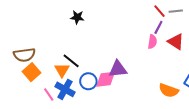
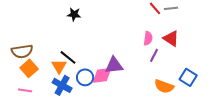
purple line: (158, 27) -> (154, 55), moved
pink line: (49, 94) -> (25, 90), moved, turned -48

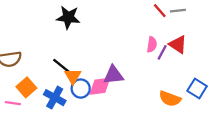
black star: (74, 14) -> (68, 17), size x1.5
purple line: (154, 55) -> (162, 52), moved
orange triangle: (59, 66) -> (73, 76), moved
orange square: (29, 68) -> (26, 87), moved

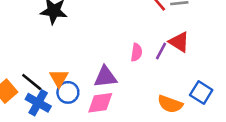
pink semicircle: (152, 44) -> (136, 52), moved
black line: (61, 66) -> (32, 82), moved
pink diamond: (100, 86) -> (100, 103), moved

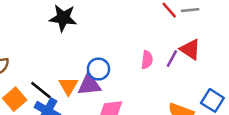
purple triangle: (105, 77) -> (89, 85), moved
blue circle: (68, 92) -> (98, 69), moved

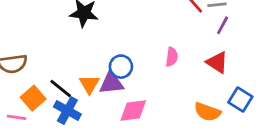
red triangle: (190, 49) -> (217, 62), moved
purple line: (172, 59) -> (223, 25), moved

